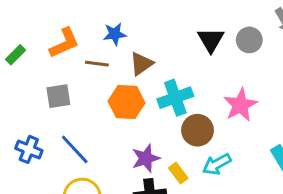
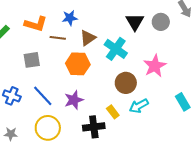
orange L-shape: (64, 43) -> (36, 24), turned 40
cyan cross: (175, 98) -> (116, 49), moved, turned -35
purple star: (146, 158) -> (74, 100), moved

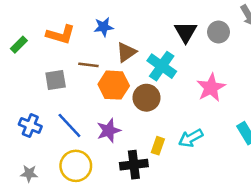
brown line: (58, 38) -> (88, 65), moved
brown circle: (126, 83) -> (147, 98), moved
yellow rectangle: (113, 112) -> (158, 146), turned 56

